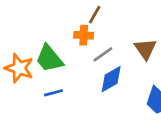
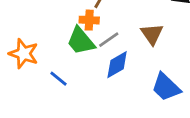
green trapezoid: (49, 59) -> (81, 41), moved
blue line: (53, 93) -> (58, 79), turned 54

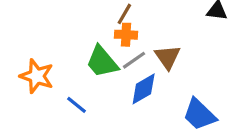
orange cross: (89, 20) -> (126, 35), moved
brown triangle: (152, 34) -> (167, 57), moved

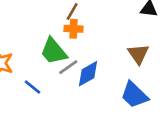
brown triangle: (167, 57) -> (138, 54), moved
gray line: (134, 60) -> (68, 67), moved

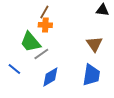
blue diamond: (88, 74) -> (50, 77), moved
blue trapezoid: (134, 95) -> (91, 75), turned -125

